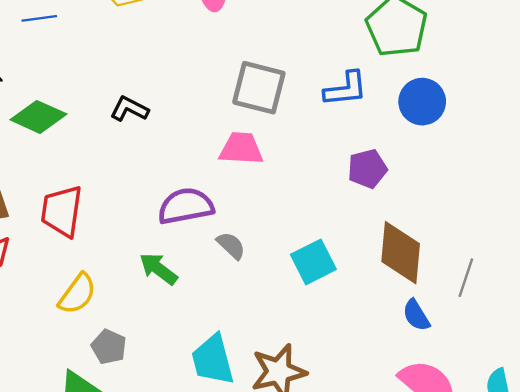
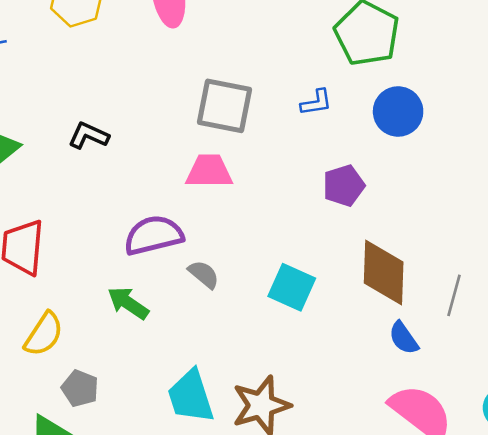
blue L-shape: (346, 89) -> (316, 102), size x0.7
cyan square: (313, 262) -> (292, 287), turned -36

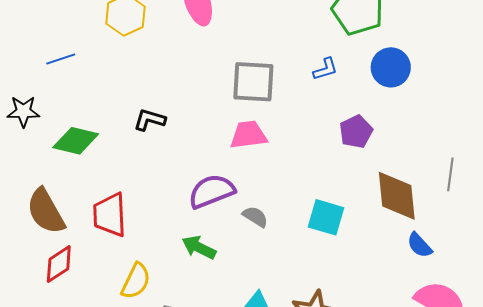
gray line: (454, 295) -> (450, 174), moved

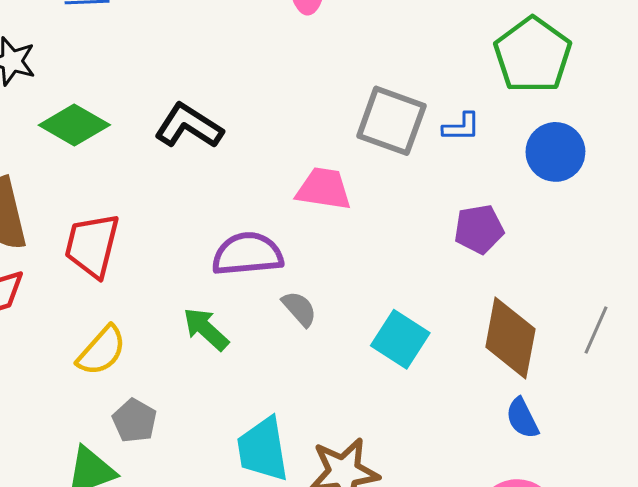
gray square: (253, 82) -> (391, 121), moved
black L-shape: (150, 120) -> (189, 126), size x1.4

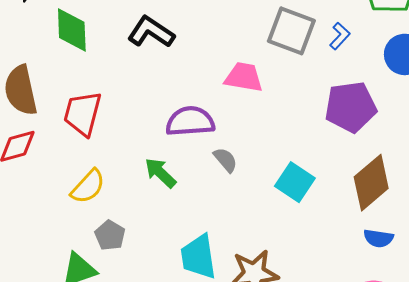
green diamond: (74, 125) -> (72, 30), turned 57
blue L-shape: (461, 127) -> (340, 36), turned -48
purple pentagon: (479, 229) -> (351, 107), size x1.5
brown diamond: (510, 338) -> (371, 183), turned 38
blue semicircle: (522, 418) -> (378, 238), turned -56

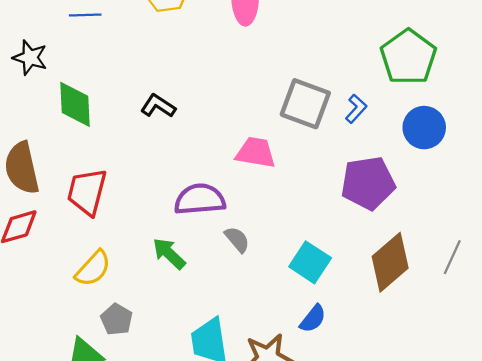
black L-shape: (151, 32) -> (158, 106), size x0.7
blue semicircle: (378, 238) -> (313, 319), moved, turned -60

